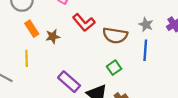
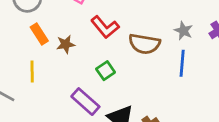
green square: (114, 68) -> (106, 71), moved

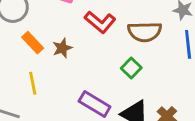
green square: (106, 71) -> (131, 68), moved

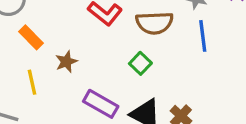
brown star: (62, 48) -> (66, 62), moved

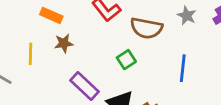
blue line: (203, 36) -> (183, 68), moved
orange rectangle: (31, 37) -> (51, 15), moved, turned -35

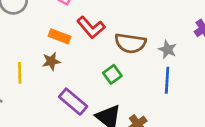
orange rectangle: (51, 15) -> (59, 36), moved
gray star: (187, 16) -> (168, 49), moved

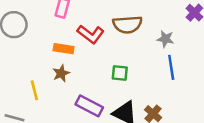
brown semicircle: (130, 43) -> (127, 25), moved
green square: (112, 74) -> (120, 73), turned -36

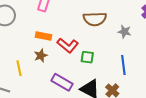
red L-shape: (91, 34) -> (68, 45), moved
blue line: (171, 67) -> (123, 65), moved

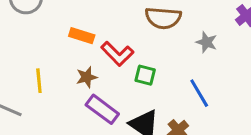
brown star: (41, 56) -> (87, 77), moved
blue line: (123, 65) -> (199, 93), turned -30

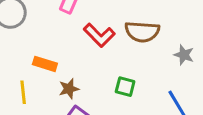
orange rectangle: (82, 36) -> (45, 64), moved
red L-shape: (117, 54) -> (99, 35), moved

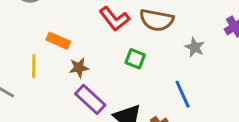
green square: (125, 87) -> (135, 59), moved

